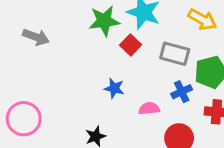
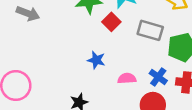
blue cross: (182, 92) -> (158, 77), moved, turned -30

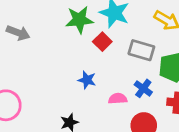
blue cross: (158, 77) -> (143, 88), moved

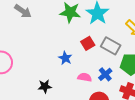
red square: (102, 42) -> (88, 43), moved

